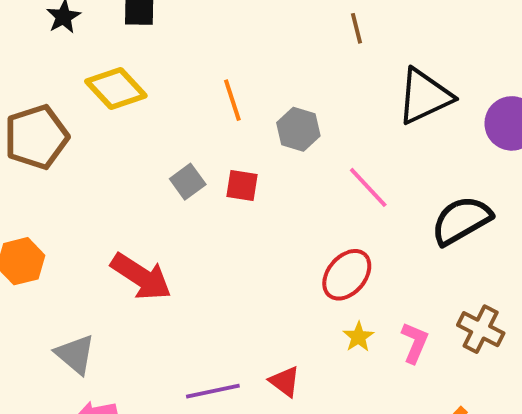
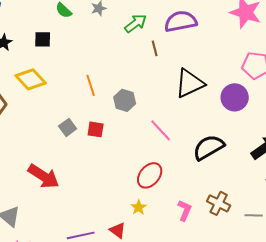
yellow star: (358, 337) -> (139, 207), moved

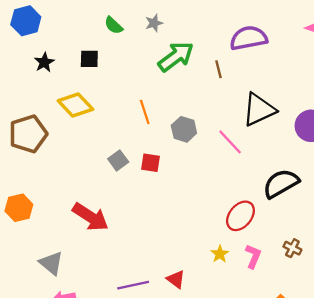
green arrow: (136, 23) -> (176, 57), moved, size x1.4
pink line: (161, 130) -> (230, 142), moved
red ellipse: (150, 175) -> (240, 216), moved
brown cross: (219, 203) -> (292, 248), size x0.7
yellow star: (139, 207) -> (220, 254), moved

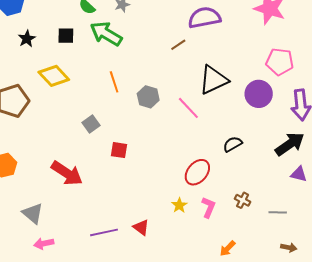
green arrow: (176, 57) -> (106, 34), moved, turned -112
brown line: (219, 69) -> (178, 45), turned 70
red square: (150, 163) -> (119, 150), moved
black semicircle: (281, 184) -> (233, 144), size x0.6

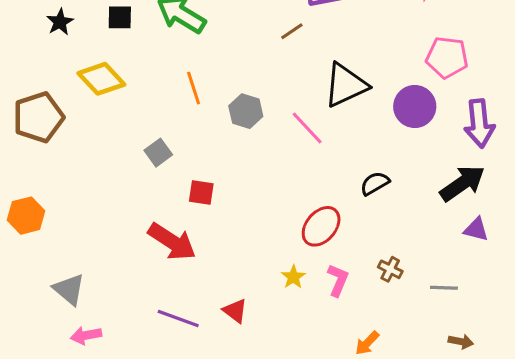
red arrow: (67, 173) -> (172, 242), moved
purple line: (104, 232) -> (178, 318), turned 32

